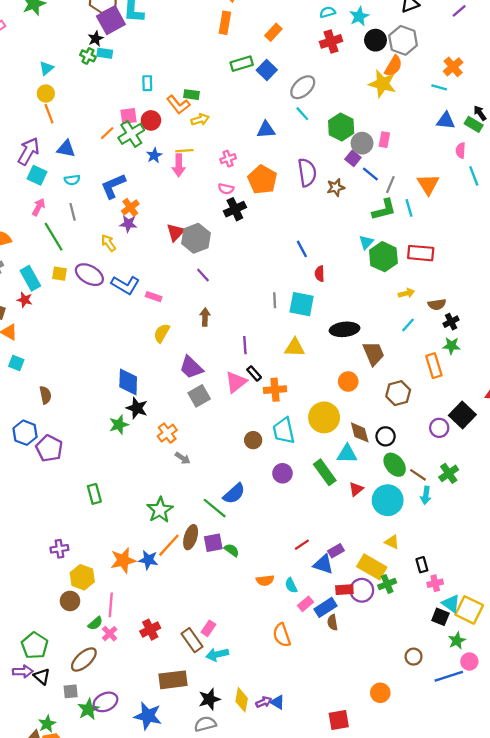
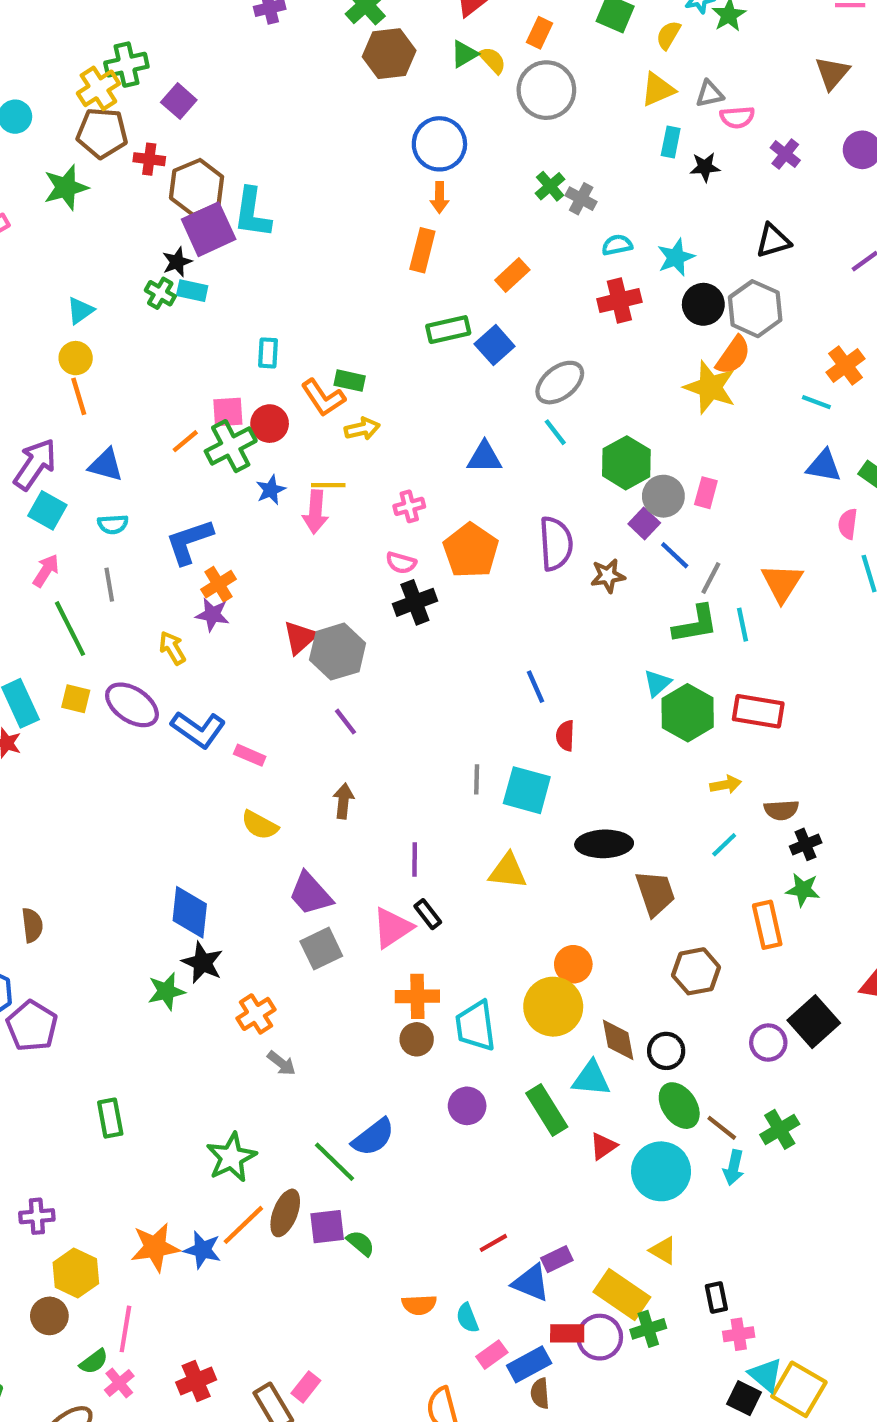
yellow semicircle: (162, 333) -> (260, 825), turned -96
orange circle: (348, 381) -> (573, 964), moved
orange cross: (275, 390) -> (417, 996), moved

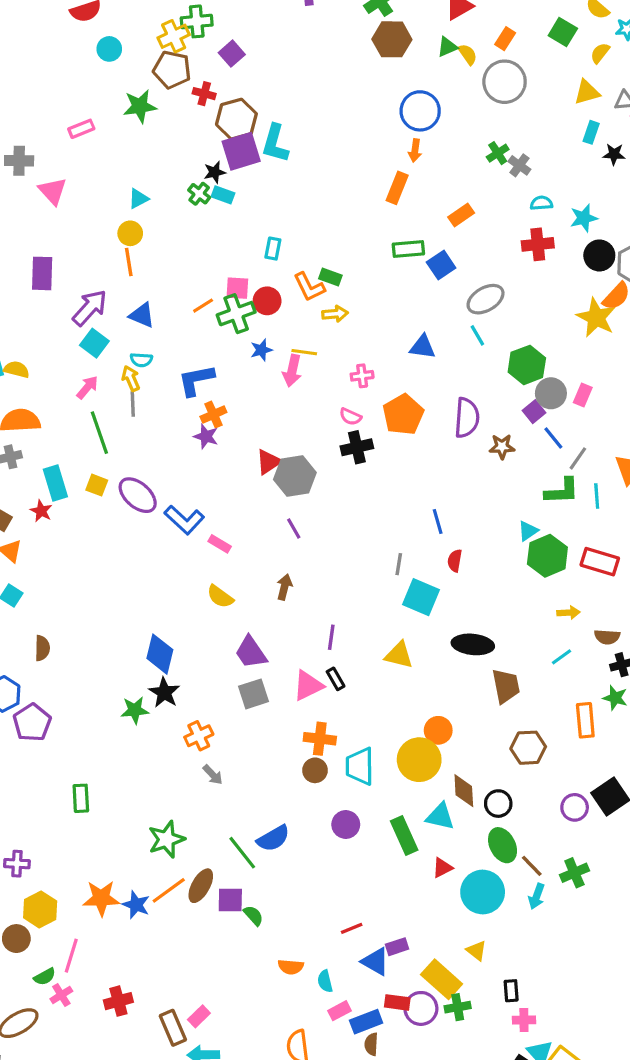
yellow arrow: (172, 648) -> (131, 378), moved
gray line: (477, 779) -> (399, 564), moved

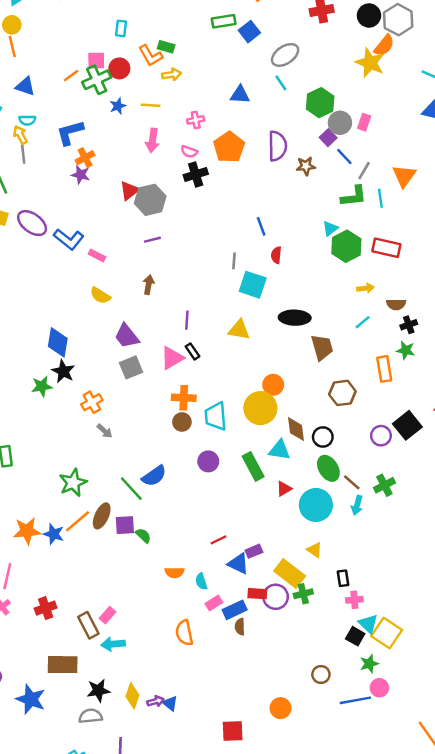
pink arrow: (292, 371) -> (153, 140), moved
purple line: (294, 529) -> (152, 240), turned -70

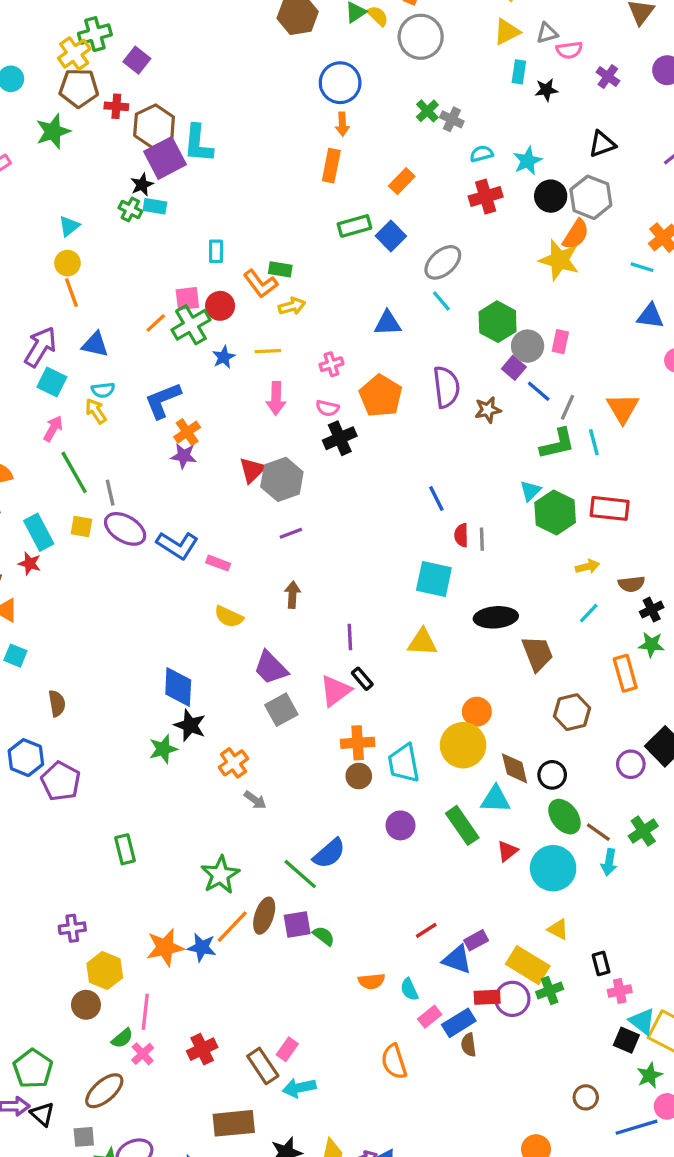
gray line: (23, 154) -> (110, 493), moved
gray line: (234, 261) -> (482, 539), moved

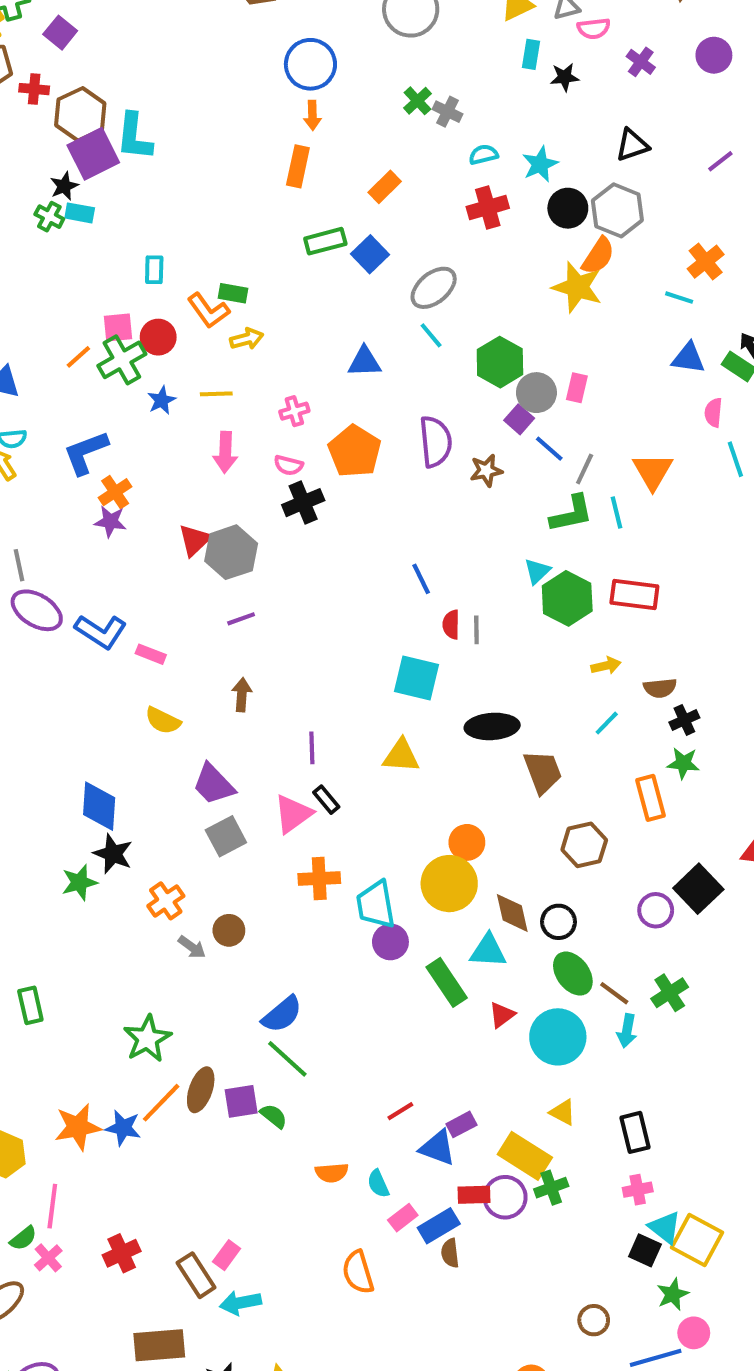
brown circle: (359, 776) -> (229, 930), moved
purple circle: (400, 825) -> (390, 942), moved
green line: (300, 874) -> (287, 1059), moved
black rectangle: (601, 964) -> (635, 1132), moved, size x1.4

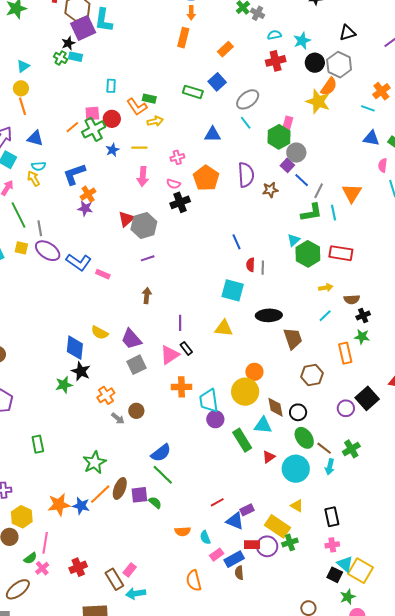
green rectangle: (325, 241) -> (193, 92), moved, turned 30
pink rectangle: (577, 388) -> (288, 123), moved
yellow semicircle: (163, 721) -> (100, 333), moved

